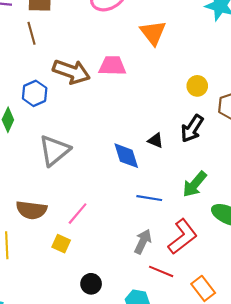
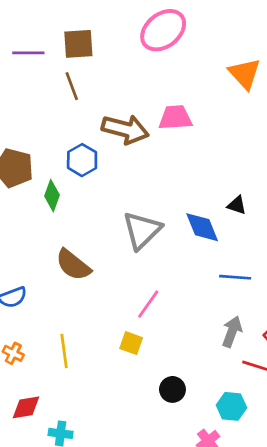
orange triangle: (153, 33) -> (245, 74), moved
gray triangle: (54, 150) -> (142, 230), moved
brown semicircle: (31, 210) -> (73, 265), moved, turned 36

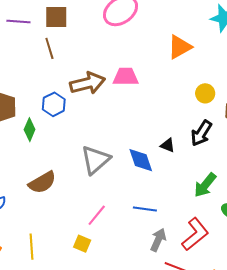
orange triangle: (245, 74) -> (180, 47), turned 40
brown arrow: (125, 129) -> (88, 83), turned -32
brown semicircle: (73, 265) -> (42, 182), turned -72
blue line: (235, 277) -> (145, 209), moved

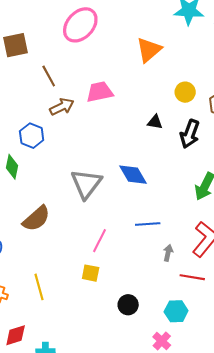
brown line: (49, 48) -> (49, 76), moved
brown arrow: (88, 83) -> (62, 107), size x0.7
black triangle: (168, 145) -> (155, 122), moved
gray arrow: (158, 240) -> (168, 253), size x0.7

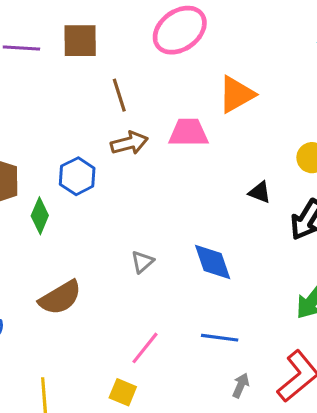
orange triangle: (149, 50) -> (236, 94), moved
gray triangle: (86, 184) -> (142, 262), size x0.5

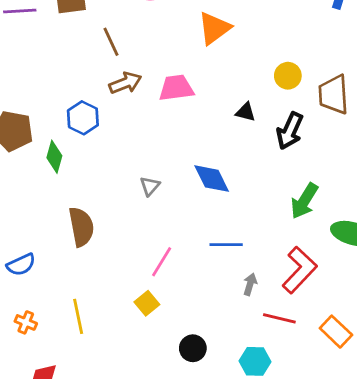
pink trapezoid: (188, 133) -> (176, 88), moved
brown semicircle: (60, 298) -> (81, 227), turned -63
yellow square: (123, 392) -> (147, 303), turned 35

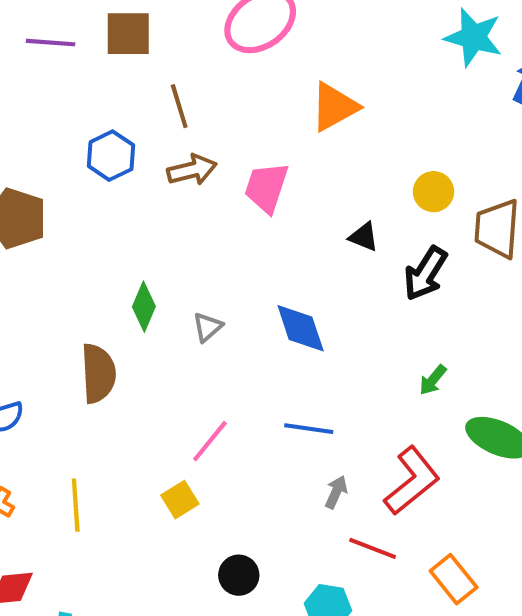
pink trapezoid: (176, 88) -> (266, 187), turned -72
blue hexagon: (83, 118) -> (111, 156), moved
green diamond: (54, 157) -> (144, 307), moved
green arrow: (304, 201) -> (433, 380), size x0.6

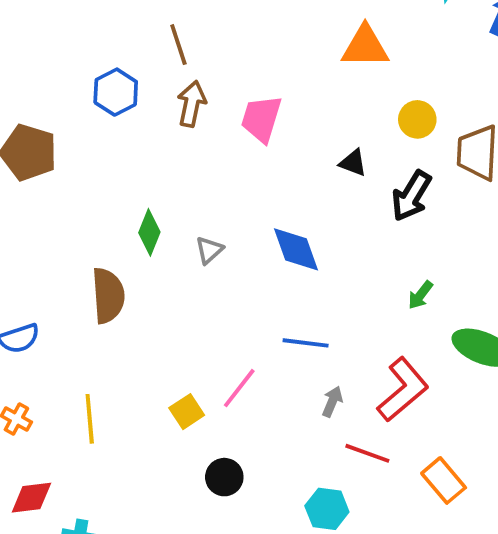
orange triangle: (334, 107) -> (365, 47), moved, turned 30
brown arrow: (192, 170) -> (192, 104), turned -63
pink line: (210, 441) -> (239, 388), moved
black circle: (239, 575) -> (224, 477), moved

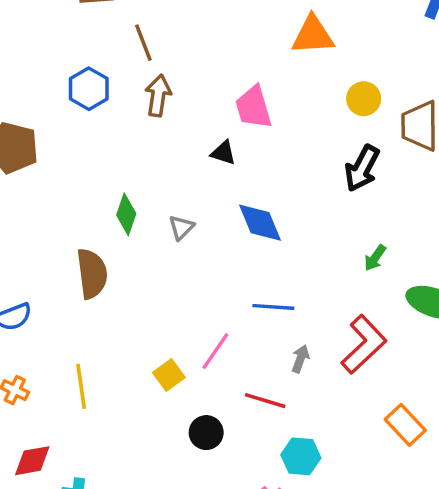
pink trapezoid: (261, 119) -> (253, 107), moved, turned -30
black triangle: (353, 163) -> (223, 153), moved
red line: (367, 453) -> (265, 401), moved

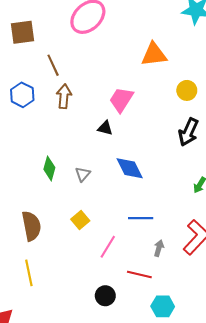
pink trapezoid: (253, 107) -> (121, 100), turned 52
brown semicircle: (92, 274) -> (31, 226), moved
yellow square: (169, 375) -> (80, 220), moved

